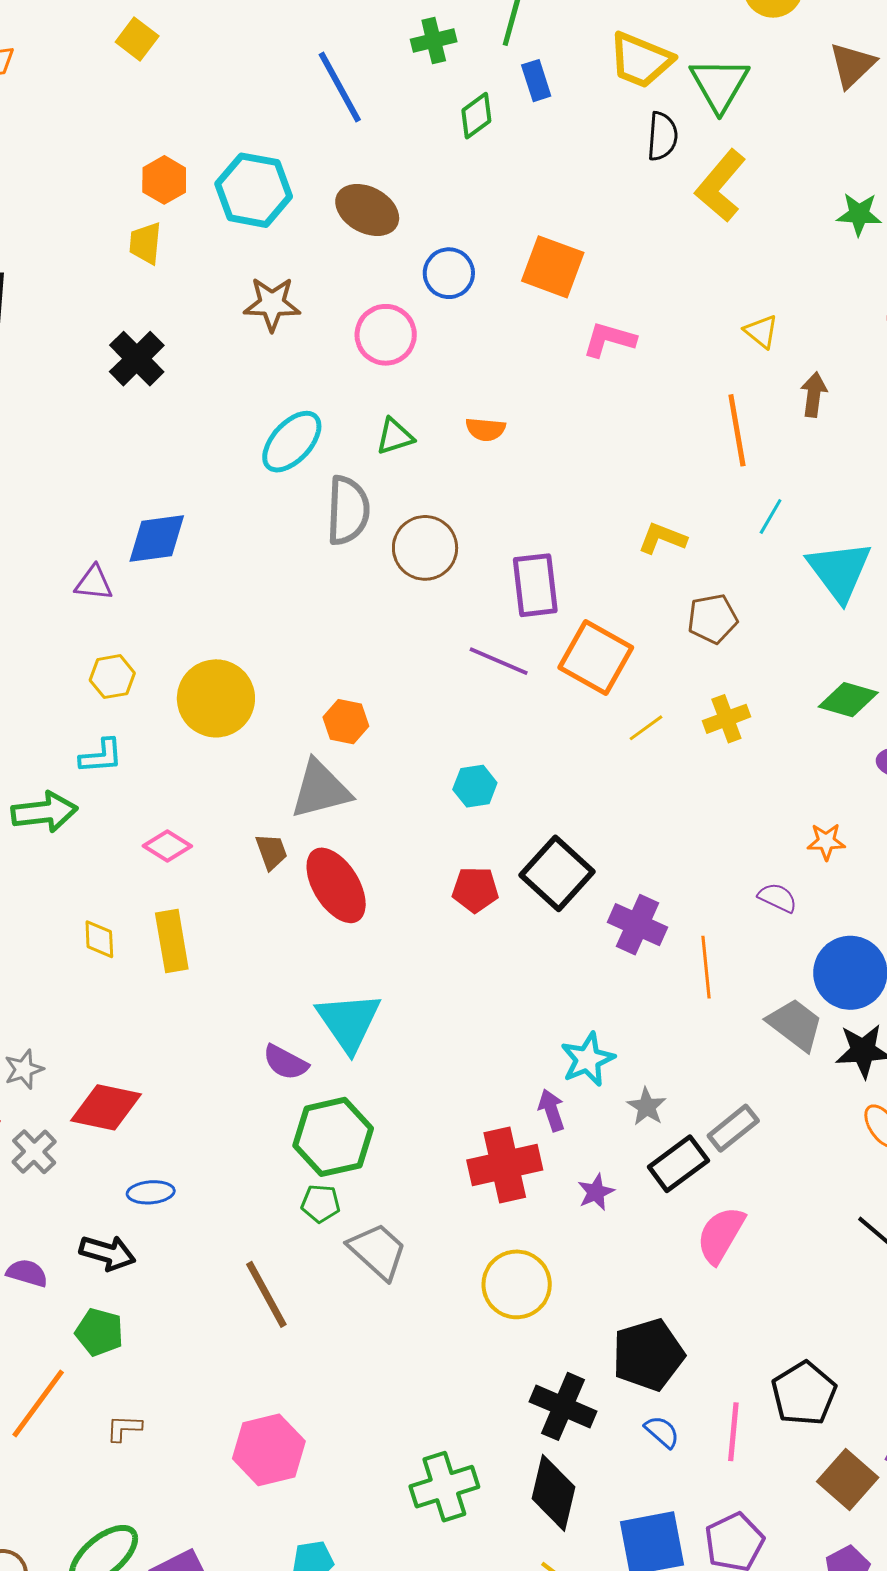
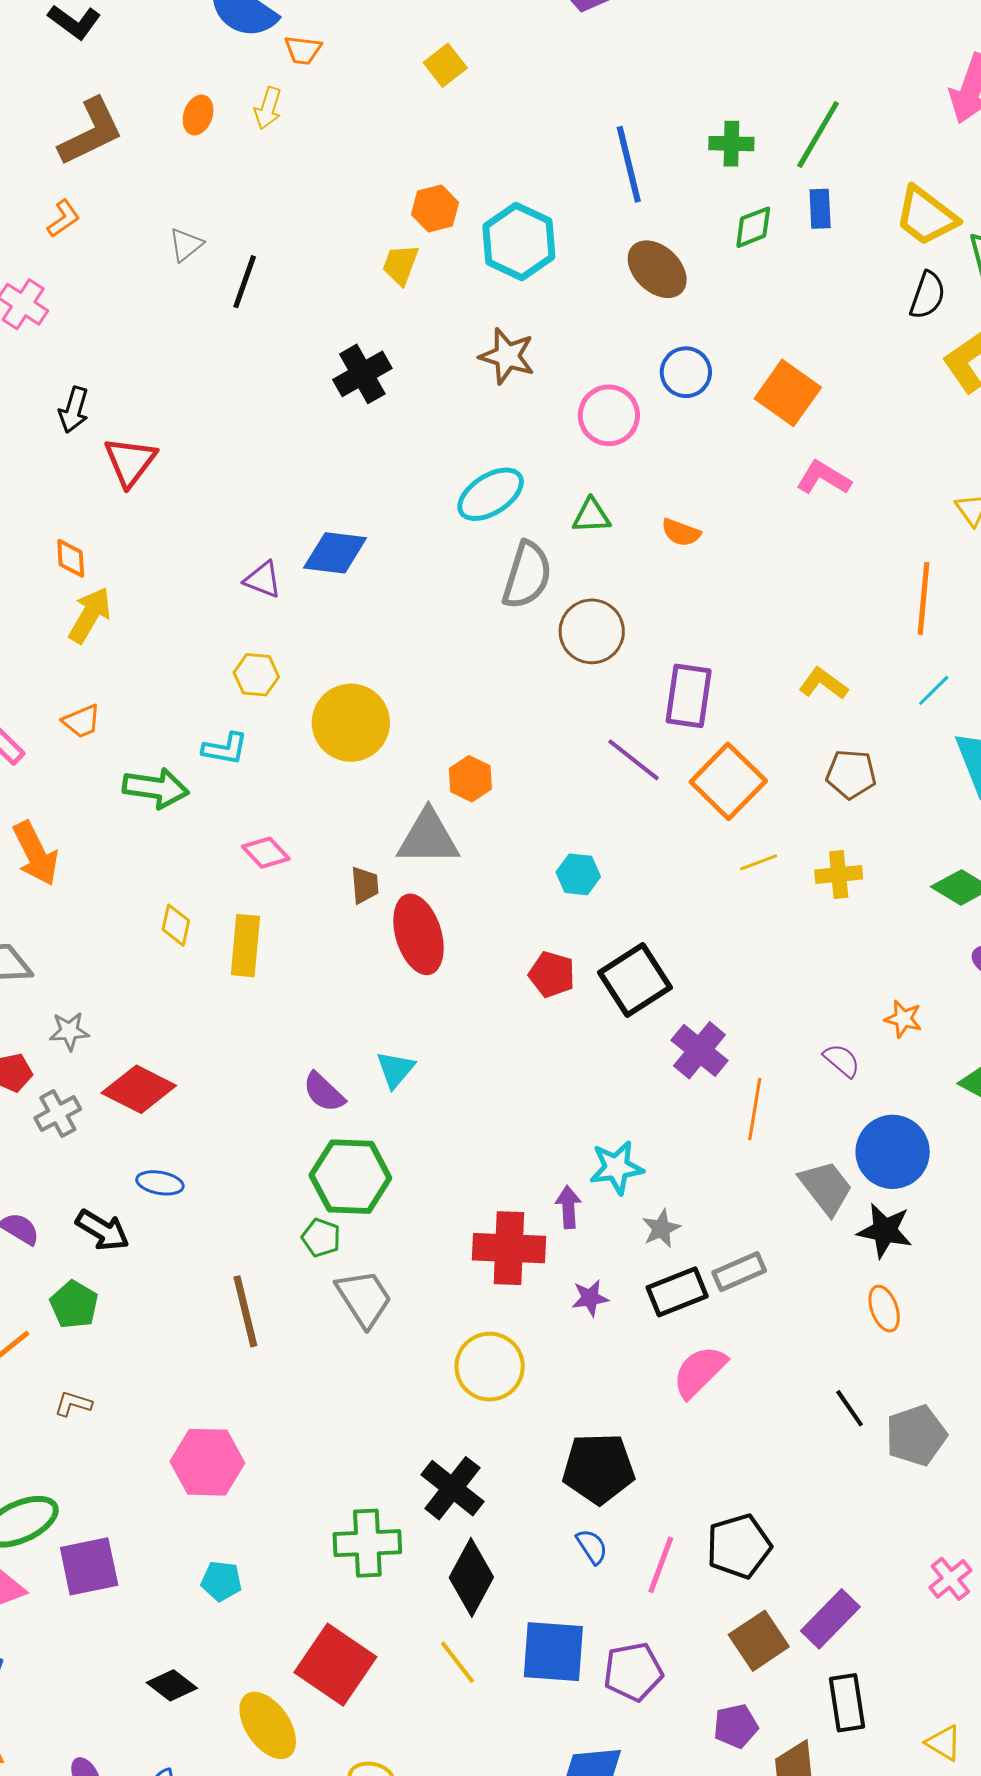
brown ellipse: (367, 210) -> (657, 269), moved
cyan triangle: (349, 1022) -> (395, 1069), size x0.6
black cross: (563, 1406) -> (452, 1488), moved

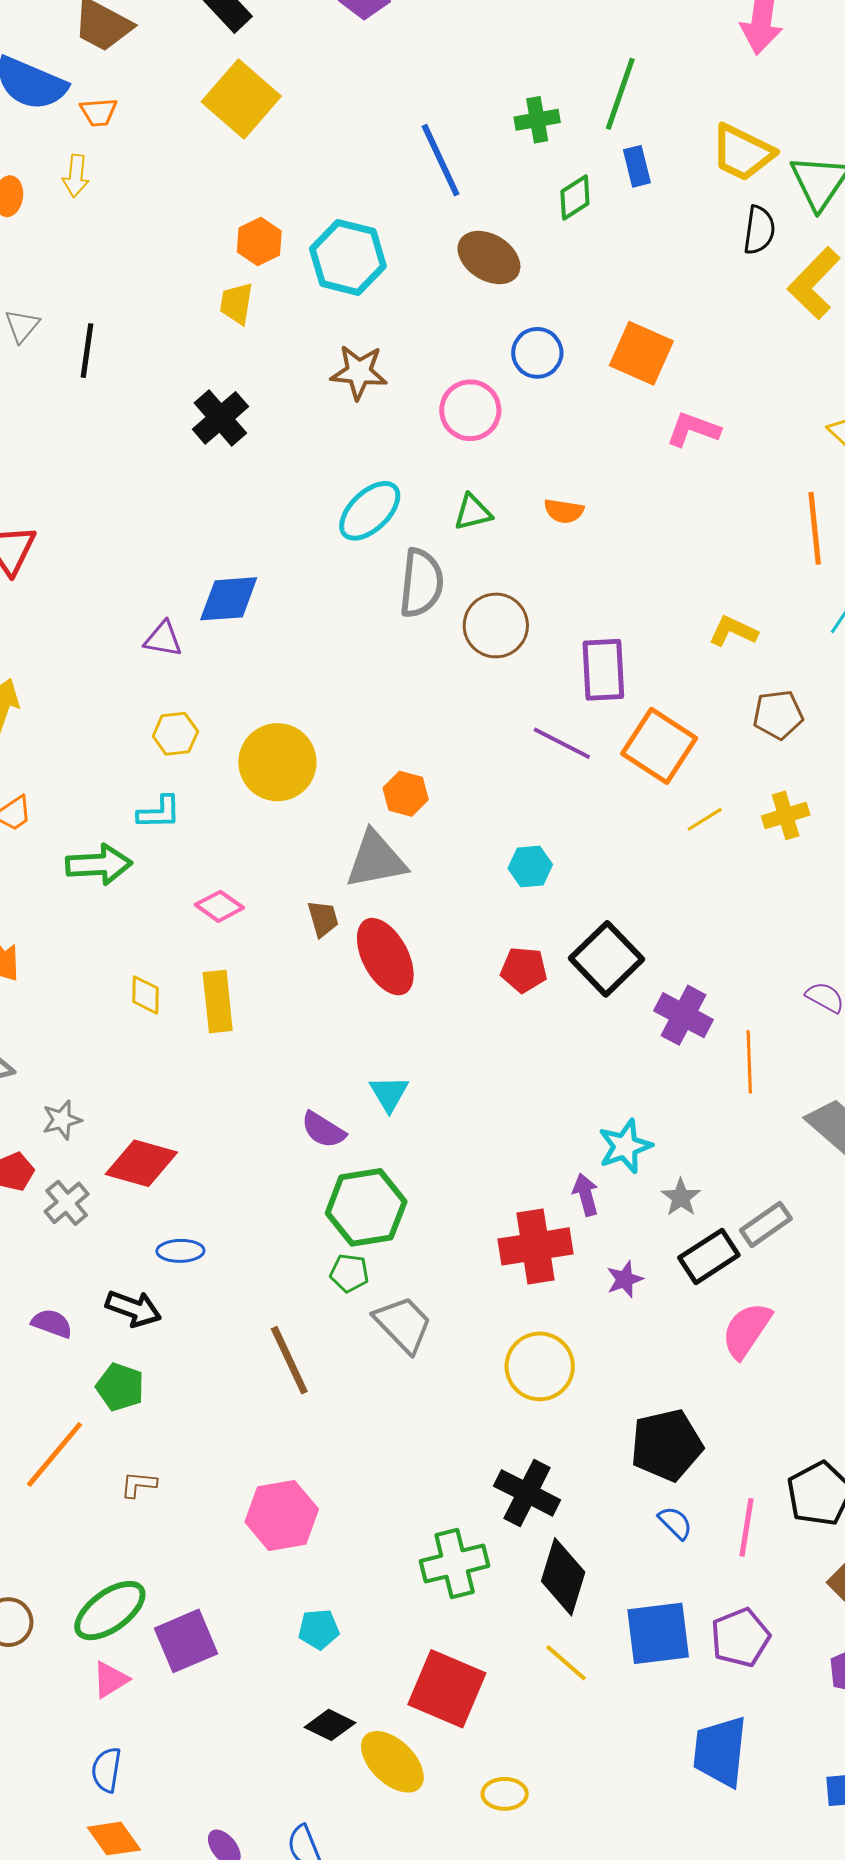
yellow square: (445, 65) -> (241, 99), size x1.8
black diamond: (172, 1685) -> (330, 1725), moved

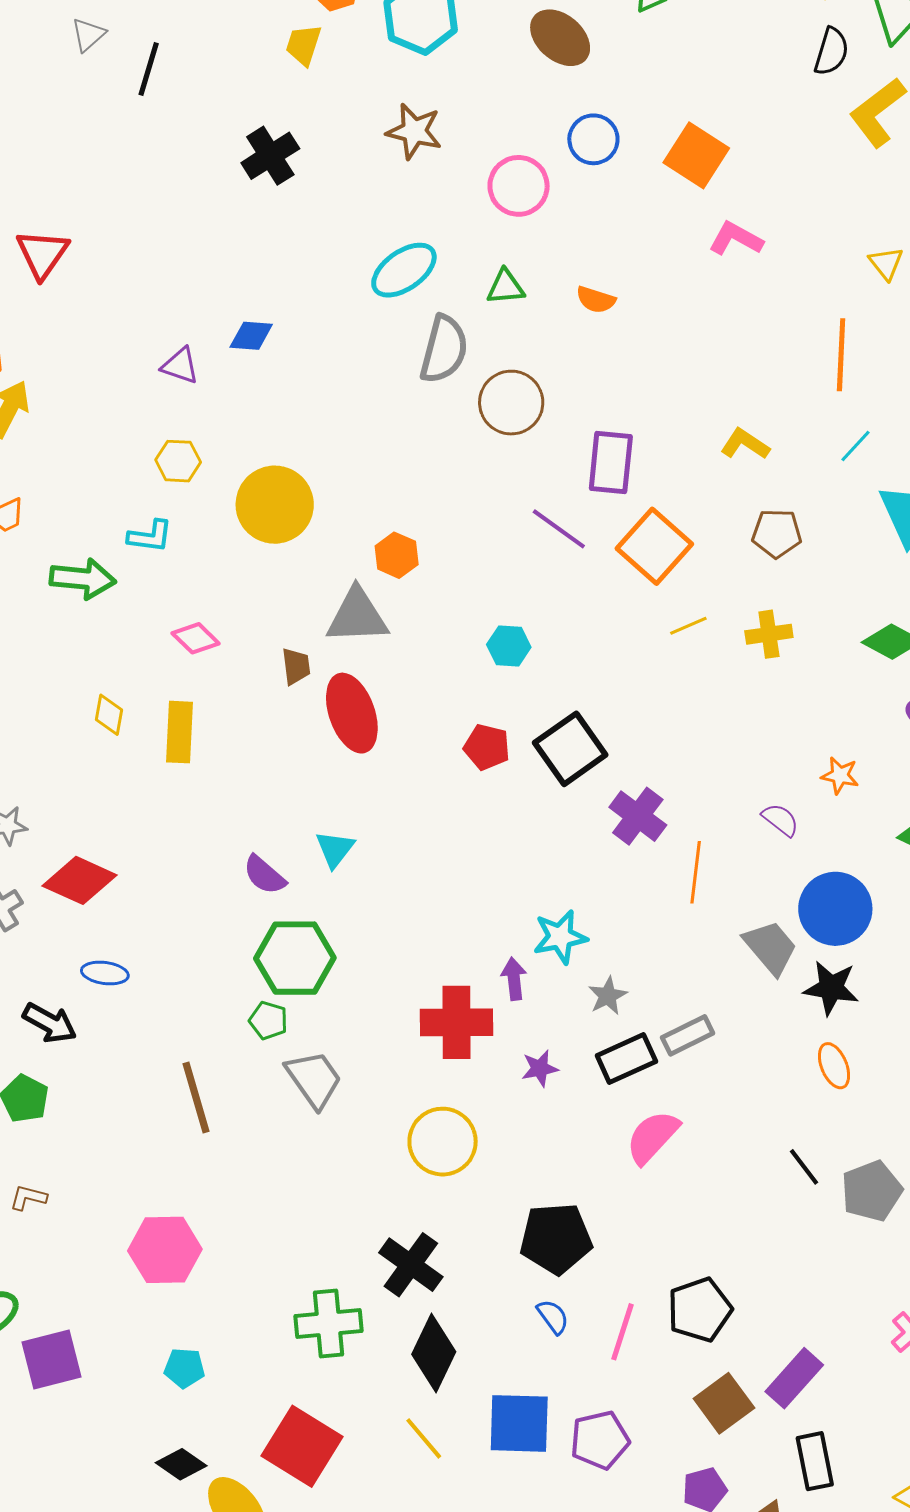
blue diamond: (229, 599) -> (251, 336), size x0.7

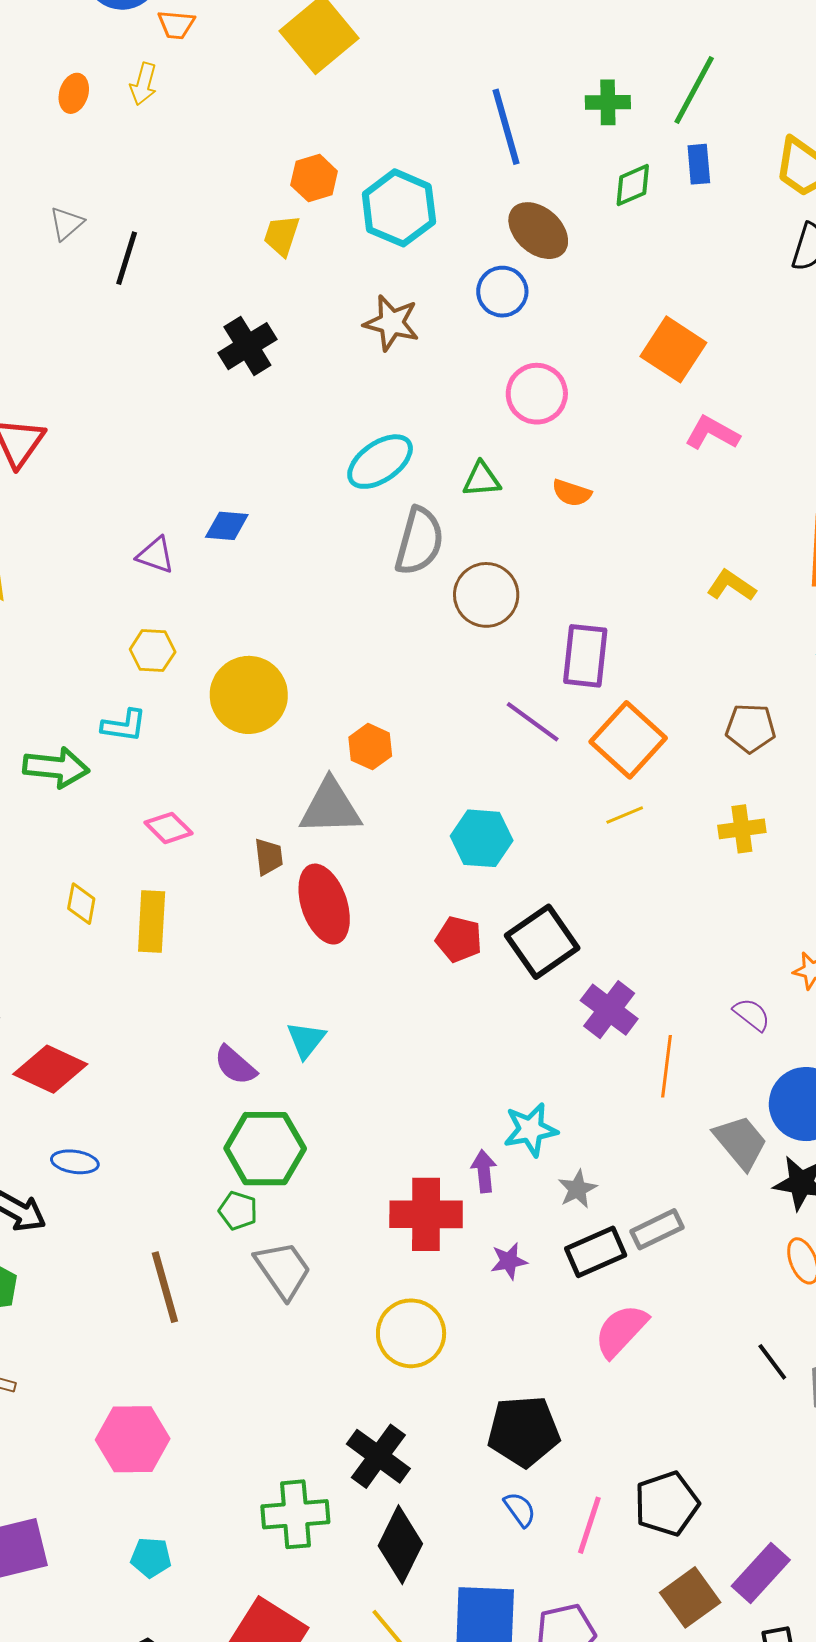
blue circle: (593, 139) -> (502, 292), moved
pink circle: (519, 186) -> (537, 394), moved
yellow L-shape: (745, 444) -> (731, 586), moved
yellow line: (688, 626) -> (625, 815), moved
cyan hexagon: (509, 646) -> (482, 838), size x1.4

